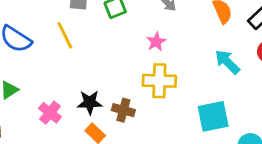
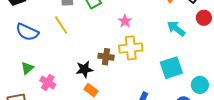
brown cross: (123, 110) -> (106, 57), moved
pink cross: (50, 113) -> (48, 82), moved

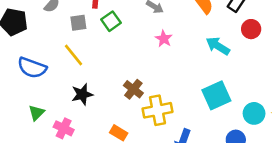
pink star: (125, 21) -> (164, 39), moved
yellow cross: (131, 48) -> (158, 110), moved
brown cross: (106, 57) -> (133, 89), turned 35
black star: (84, 69) -> (82, 94), moved

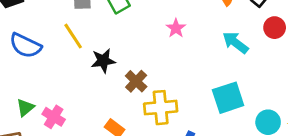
black star: (82, 94) -> (103, 61), moved
green triangle: (36, 113) -> (25, 108), moved

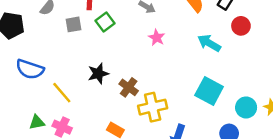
yellow line: (73, 36) -> (62, 93), moved
cyan square: (228, 98) -> (209, 91), turned -36
green triangle: (25, 108) -> (37, 122), turned 35

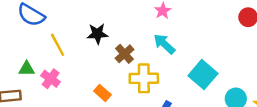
cyan arrow: (209, 43) -> (164, 44), moved

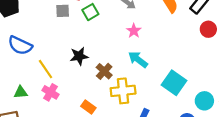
pink cross: (51, 79) -> (51, 92), moved

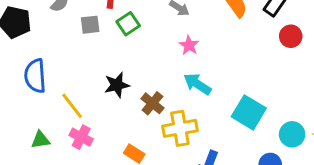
blue semicircle: (20, 45) -> (35, 76), turned 65

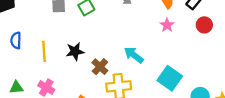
pink star: (189, 45) -> (167, 25), moved
blue semicircle: (35, 76) -> (16, 40), size x0.7
yellow line: (72, 106) -> (44, 51), moved, turned 30

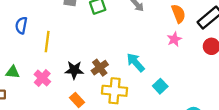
black star: (75, 51) -> (74, 70), moved
cyan square: (170, 78) -> (160, 86), moved, size x0.6

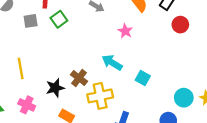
pink star: (174, 39) -> (125, 31), moved

